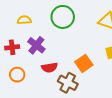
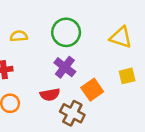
purple cross: (36, 45) -> (65, 67), moved

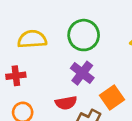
yellow semicircle: (19, 36) -> (32, 39), size x1.5

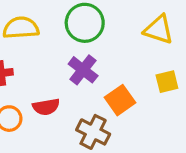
red semicircle: (66, 103) -> (46, 107), moved

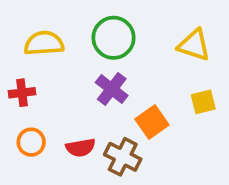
red semicircle: (46, 107) -> (81, 148), moved

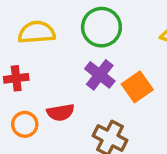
orange square: (152, 122) -> (137, 87), moved
red semicircle: (81, 148) -> (61, 112), moved

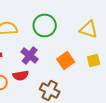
purple cross: (100, 75) -> (30, 56), moved

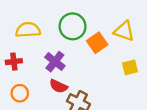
orange square: (66, 60) -> (97, 43), moved
red semicircle: (21, 76) -> (58, 86), moved, turned 35

